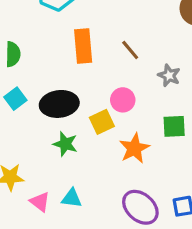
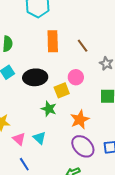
green star: (65, 144) -> (49, 109), moved
orange star: (134, 148) -> (80, 119), moved
cyan triangle: (72, 198) -> (39, 138), turned 32

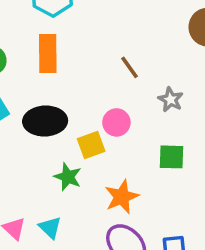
orange rectangle: (53, 41) -> (48, 53), moved

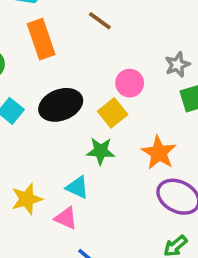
brown line: (129, 67) -> (100, 21), moved
gray star: (171, 99) -> (177, 65), moved, turned -30
cyan triangle: (50, 228) -> (77, 187), moved

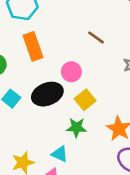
brown line: (100, 21) -> (96, 37), moved
pink circle: (130, 83) -> (71, 72), moved

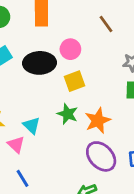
green star: (76, 128) -> (68, 114), moved

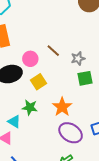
brown line: (106, 24) -> (53, 51), moved
green star: (68, 114) -> (30, 107), moved

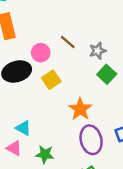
green square: (85, 78) -> (107, 74), turned -35
green star: (30, 107) -> (45, 154), moved
purple ellipse: (71, 133) -> (91, 140), turned 45

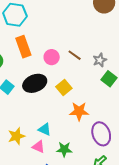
pink circle: (41, 53) -> (52, 57), moved
orange star: (80, 109) -> (79, 111), moved, turned -30

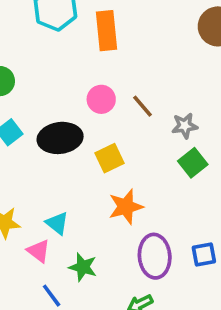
orange rectangle: (23, 47) -> (107, 31), moved
orange star: (79, 111) -> (126, 207), turned -30

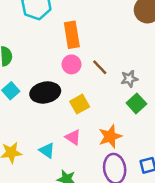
orange rectangle: (107, 31) -> (72, 35), moved
orange star: (126, 207) -> (110, 136), moved
pink triangle: (39, 251) -> (73, 137), moved

